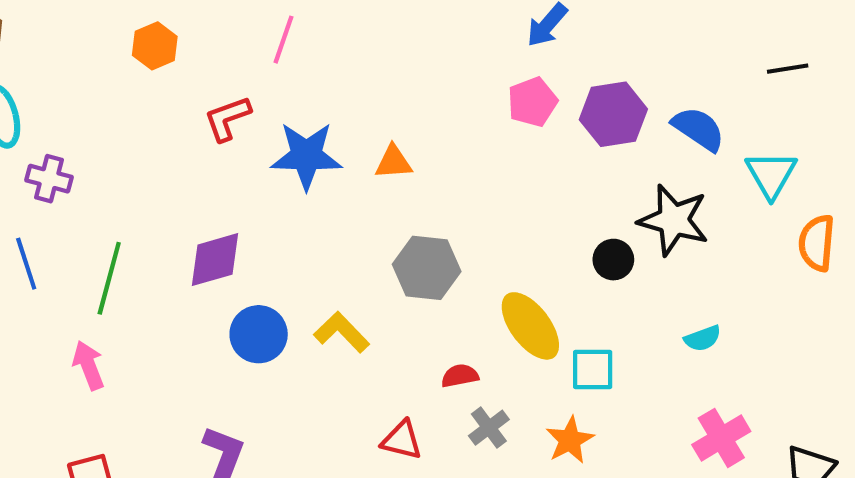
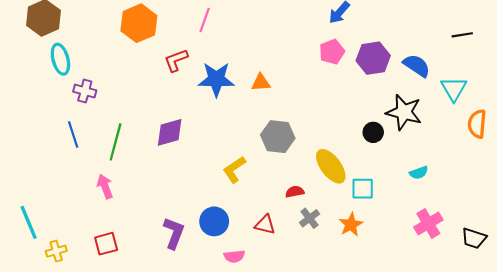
orange hexagon: (155, 46) -> (139, 23), size x1.6
yellow L-shape: (342, 332) -> (234, 169), turned -80
blue circle: (259, 334) -> (214, 221), moved

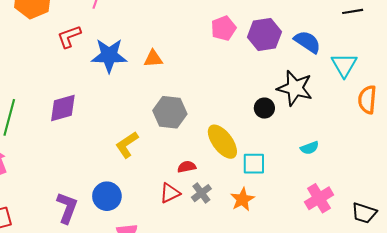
red triangle: (265, 225) -> (170, 193), moved, turned -40

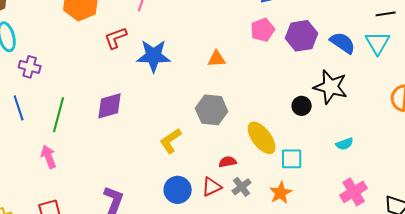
orange triangle: (153, 59) -> (217, 59), moved
cyan triangle: (344, 65) -> (378, 43), moved
blue circle: (107, 196) -> (178, 190), moved

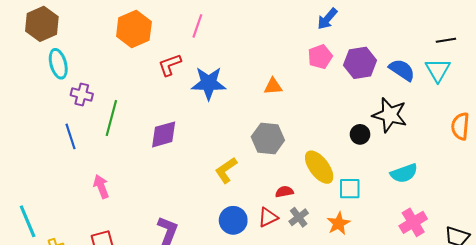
green line: (59, 115) -> (111, 118), moved
cyan semicircle: (345, 144) -> (404, 173), size x1.5

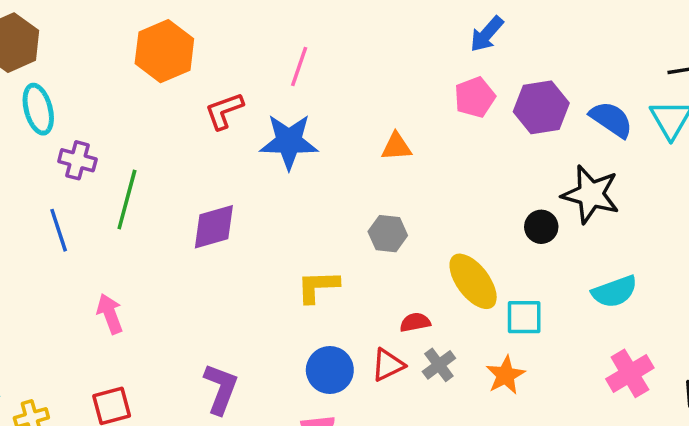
pink line: (197, 26) -> (299, 66), moved
gray hexagon: (268, 138) -> (388, 234), size x0.7
yellow L-shape: (226, 170) -> (318, 286), turned 32

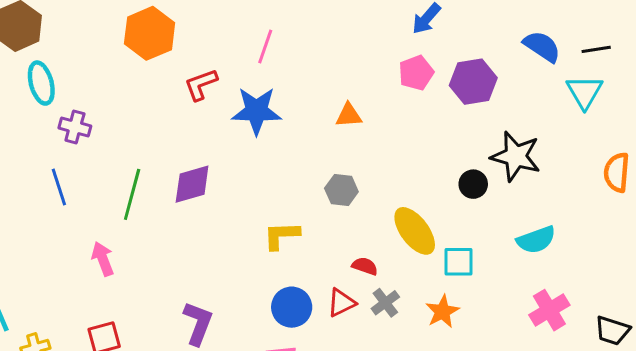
blue semicircle: (611, 119) -> (542, 46), moved
green line: (127, 199) -> (132, 194), moved
red semicircle: (415, 322) -> (365, 266), turned 30

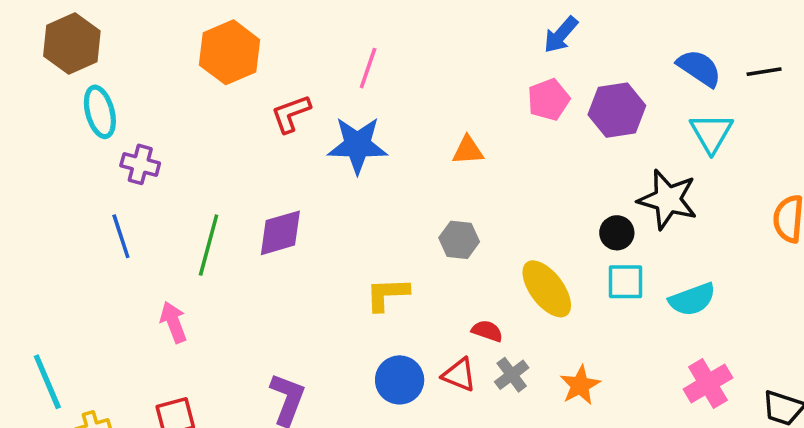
cyan triangle: (585, 92) -> (711, 133), moved
cyan square: (459, 262) -> (626, 282), moved
red triangle: (341, 303) -> (459, 375), turned 48

